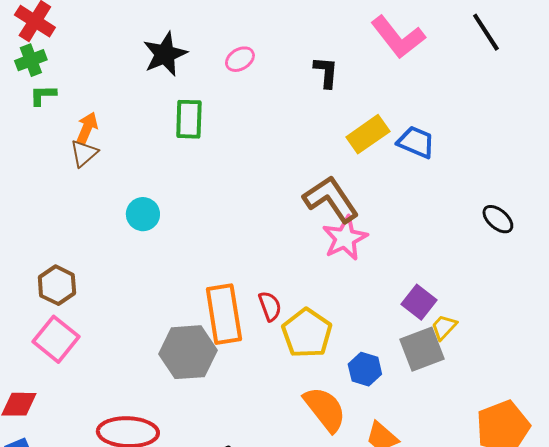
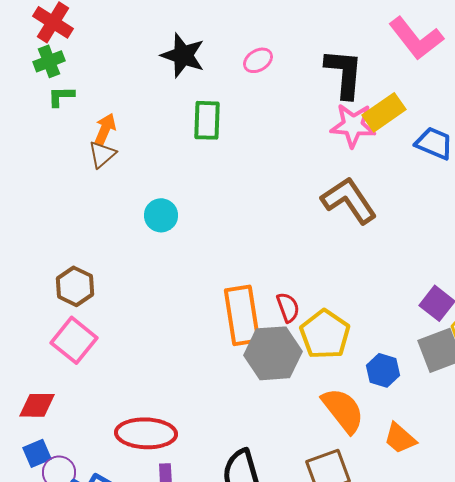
black star: (165, 54) -> (183, 55), turned -30
black L-shape: (326, 72) -> (344, 73), size x1.6
yellow rectangle: (368, 134) -> (384, 112), moved
pink star: (345, 238) -> (353, 125), moved, turned 30
gray hexagon: (188, 352) -> (273, 353), moved

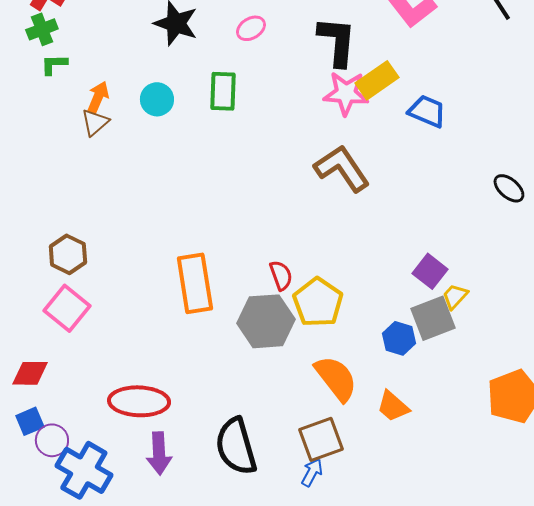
green rectangle: (207, 120) -> (223, 91), moved
cyan circle: (161, 215) -> (157, 99), moved
orange rectangle: (242, 315) -> (195, 283), moved
blue hexagon: (383, 370) -> (399, 338), moved

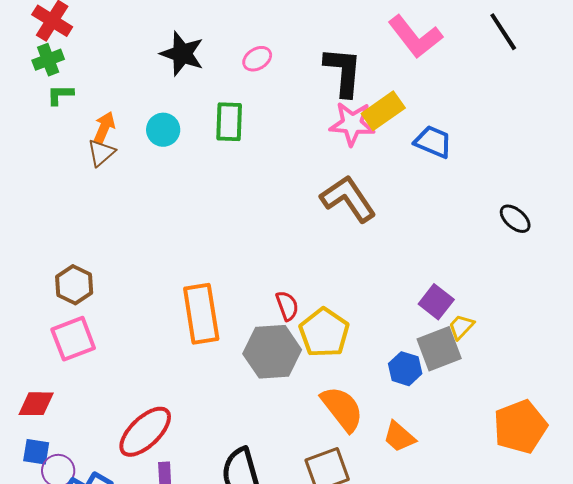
pink square: (67, 308) -> (73, 339), turned 30
red ellipse: (139, 401) -> (145, 432), turned -46
blue square: (30, 421) -> (36, 452), turned 32

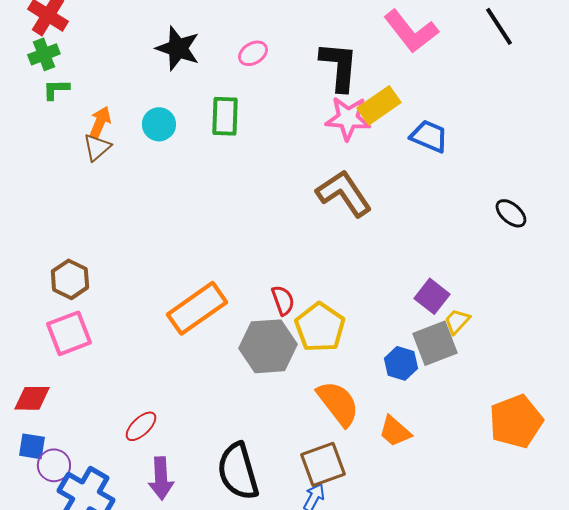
orange rectangle: (201, 314) -> (197, 308), turned 64
red ellipse: (145, 432) -> (141, 426), size x0.6

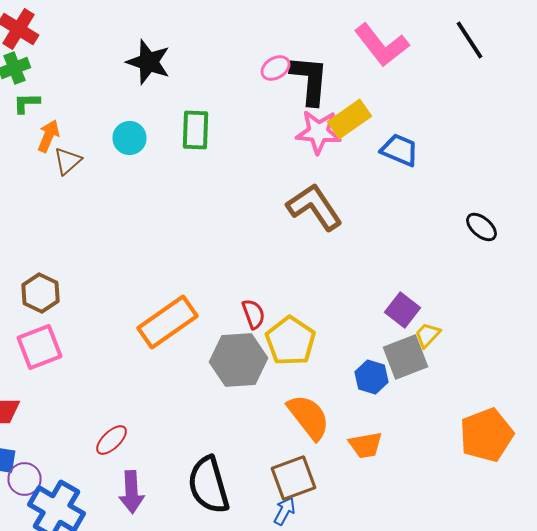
pink ellipse: (253, 53) -> (276, 68), moved
orange arrow: (100, 122) -> (48, 136), moved
orange trapezoid: (395, 431) -> (366, 445), turned -51

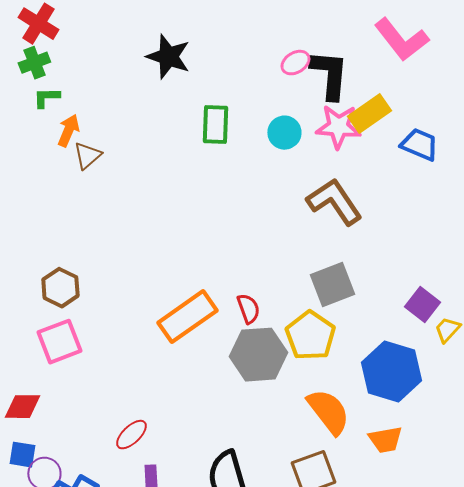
cyan circle: (130, 138) -> (284, 133), moved
red semicircle: (254, 314) -> (248, 309), moved
gray square: (406, 357) -> (332, 285), moved
blue hexagon: (372, 377) -> (391, 372), size x1.8

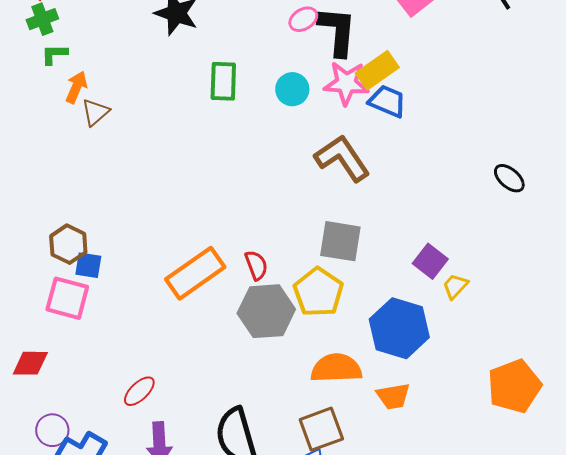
blue trapezoid: (419, 145) -> (387, 101), moved
gray square: (332, 285) -> (340, 241), turned 30
pink square: (59, 342) -> (67, 298), turned 36
orange semicircle: (328, 412) -> (336, 368), turned -54
blue square: (22, 455) -> (88, 265), moved

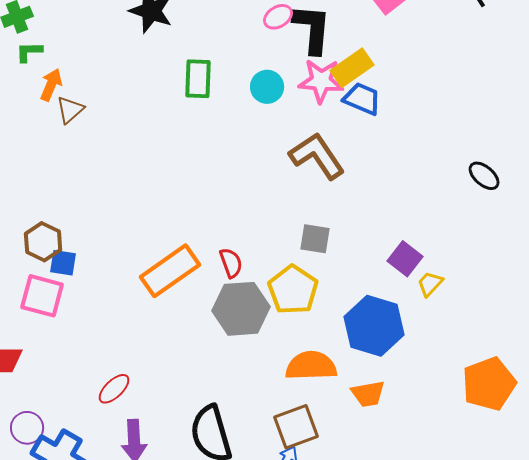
gray square: (340, 241) -> (315, 239), size x0.7

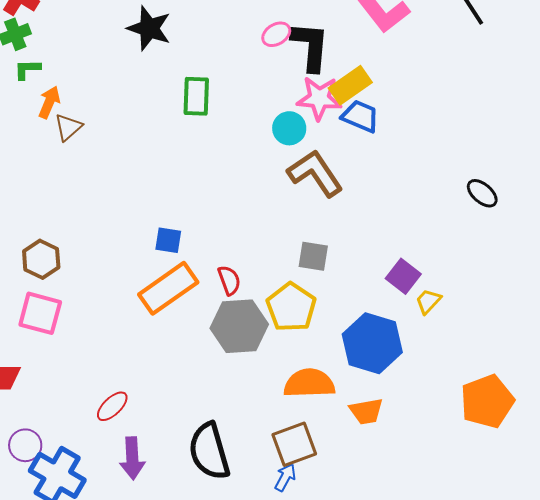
cyan circle: (267, 87) -> (289, 128), moved
blue square: (63, 263) -> (168, 240), moved

